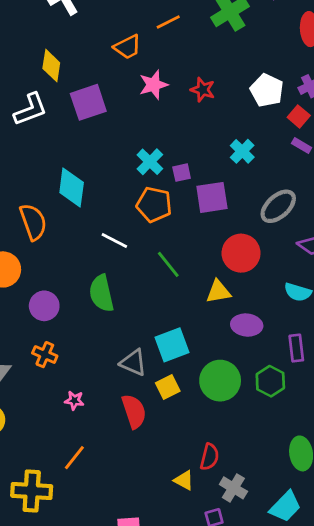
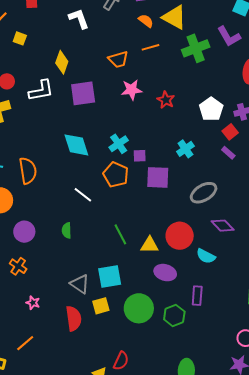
cyan diamond: (72, 188) -> (76, 145), moved, turned -36
red circle: (241, 253) -> (180, 236), moved
green line: (168, 264) -> (120, 234), moved
green semicircle: (101, 293) -> (67, 230), size x0.6

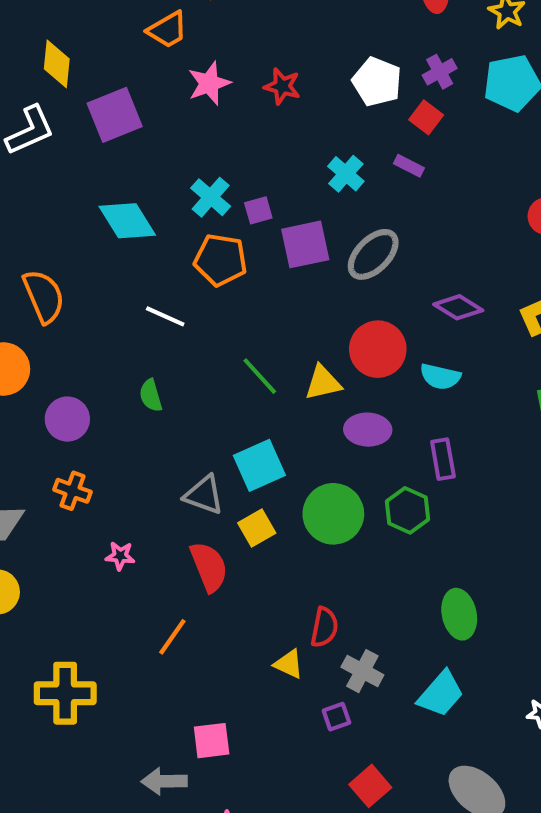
purple rectangle: (228, 153) -> (409, 166), moved
gray ellipse: (204, 193) -> (373, 254), moved
orange line: (25, 343) -> (172, 637), moved

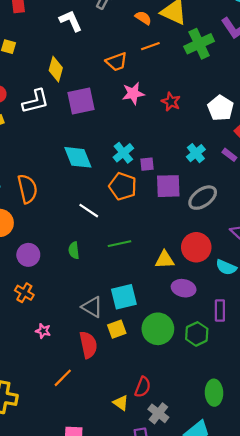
green line: (260, 376) -> (119, 244), moved, turned -70

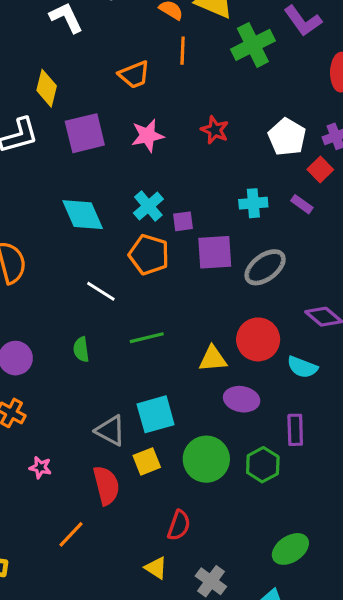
orange line: (150, 46) -> (183, 51), turned -66
pink star: (133, 93) -> (148, 136), moved
cyan cross: (196, 153) -> (253, 203), turned 36
red semicircle: (143, 387) -> (179, 525), moved
green ellipse: (214, 393) -> (290, 549), turned 60

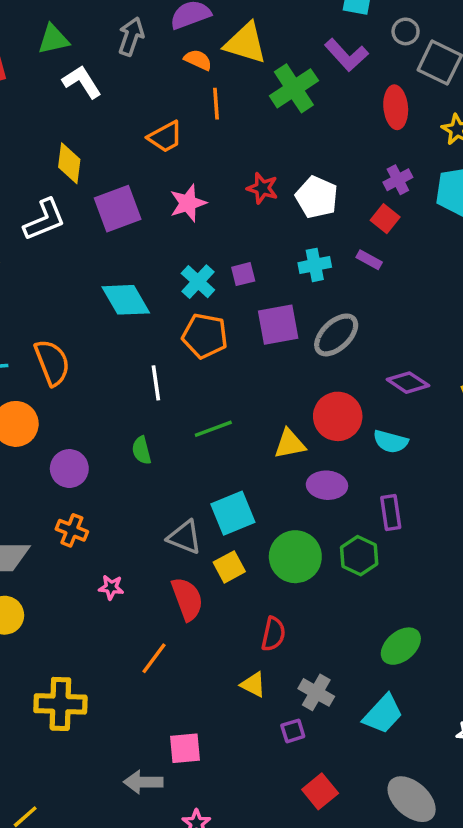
white pentagon: (287, 137) -> (317, 197), moved
purple square: (183, 221) -> (243, 274), moved
white line: (101, 291) -> (156, 383), turned 56

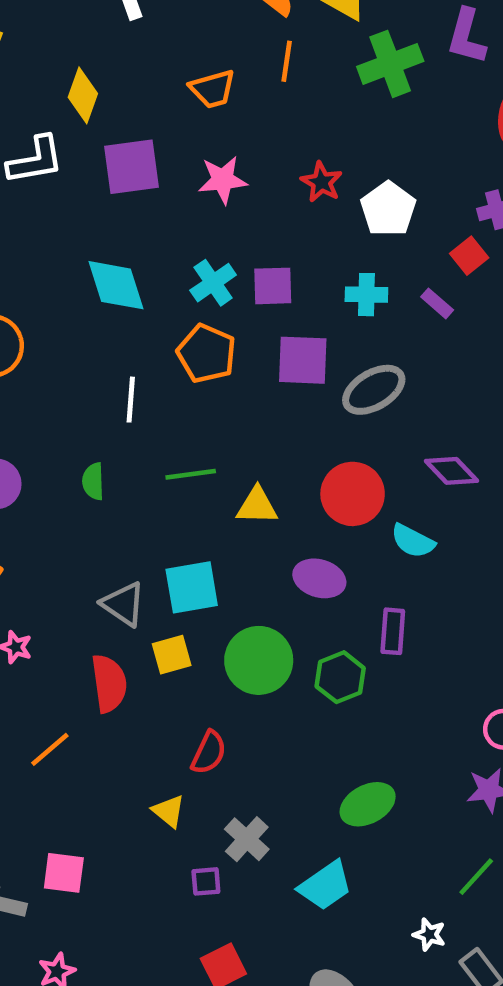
purple L-shape: (346, 55) -> (466, 36), turned 45
purple square: (243, 274) -> (273, 286), size x1.4
yellow triangle: (290, 444) -> (257, 506), moved

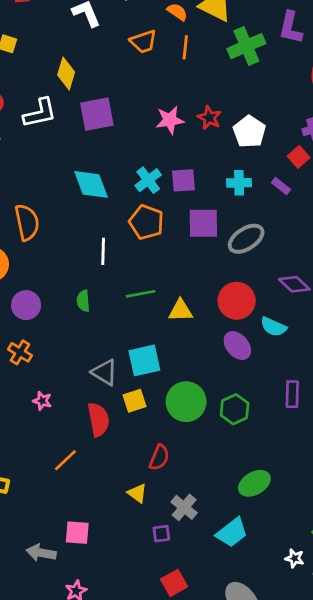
orange trapezoid: (213, 89) -> (143, 42), moved
pink star: (223, 180) -> (170, 120), moved
purple ellipse: (319, 578) -> (237, 346), moved, turned 36
purple rectangle: (393, 631) -> (292, 394), moved

